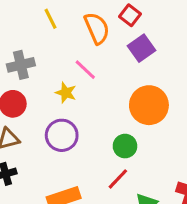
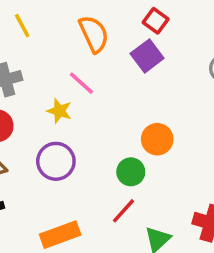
red square: (130, 15) -> (156, 21), moved
yellow line: (50, 19) -> (22, 26), moved
orange circle: (149, 105) -> (157, 139), moved, size x0.7

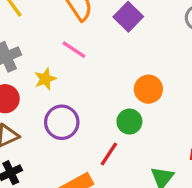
yellow star: (59, 111) -> (45, 79), moved, turned -30
red line: (123, 211) -> (109, 154), moved

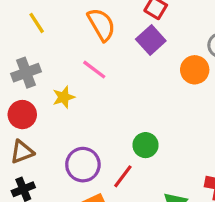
orange circle: (148, 89) -> (195, 70), moved
purple circle: (62, 122) -> (83, 165), moved

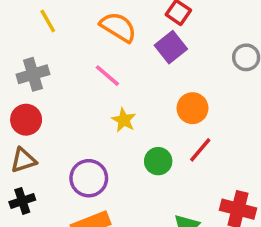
orange semicircle: (101, 25) -> (118, 27), turned -32
orange circle: (195, 70) -> (193, 108), moved
yellow star: (64, 97) -> (124, 120), moved, turned -30
red line: (123, 176) -> (200, 150), moved

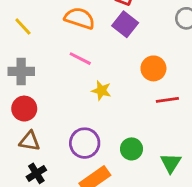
gray cross: (33, 74) -> (21, 71), turned 30
red line: (200, 150) -> (167, 100), turned 55
brown triangle: (23, 160) -> (30, 141), turned 40
green circle: (158, 161) -> (131, 149), moved

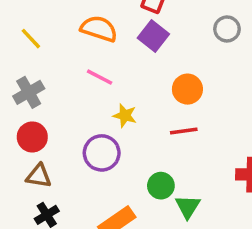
gray cross: (21, 71) -> (29, 92), turned -30
red line: (167, 100) -> (184, 131), moved
purple circle: (85, 143) -> (102, 153), moved
green triangle: (171, 163) -> (188, 207), moved

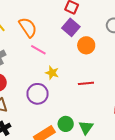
orange semicircle: (99, 29) -> (28, 27), moved, turned 35
orange circle: (187, 89) -> (86, 45), moved
green circle: (161, 186) -> (66, 124), moved

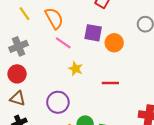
purple square: (71, 27) -> (93, 33), moved, turned -36
purple circle: (38, 94) -> (58, 102), moved

